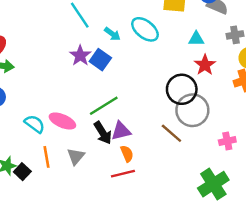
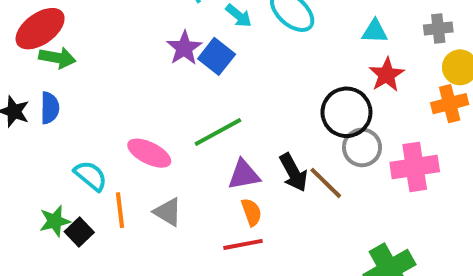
gray circle: (192, 110) -> (362, 147), size x0.7
cyan semicircle: (35, 124) -> (91, 176), moved
black arrow: (103, 133) -> (293, 172), moved
pink cross: (227, 141) -> (415, 167), moved, size x1.6
gray triangle: (76, 156) -> (168, 212), turned -42

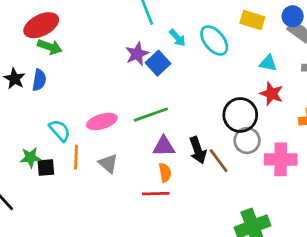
red star: (387, 75) -> (272, 94), turned -30
pink ellipse: (149, 153) -> (102, 121), turned -52
black square: (79, 232) -> (46, 167), turned 30

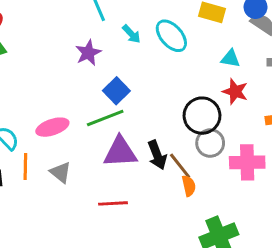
blue square: (158, 63) -> (116, 91), moved
purple triangle: (164, 146) -> (120, 152), size x1.4
orange semicircle: (165, 173) -> (189, 186), moved

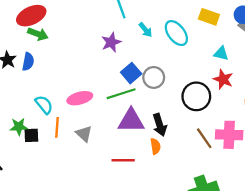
gray circle: (210, 143) -> (154, 77), moved
brown line: (180, 166) -> (204, 138), moved
orange semicircle: (189, 186) -> (155, 146), moved

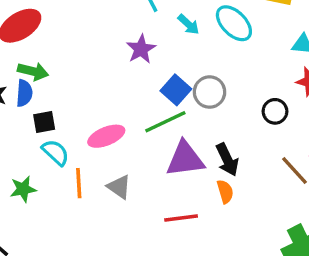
green arrow: (38, 34) -> (33, 71), moved
black circle: (196, 96) -> (275, 111), size x0.6
black square: (31, 135) -> (44, 122), moved

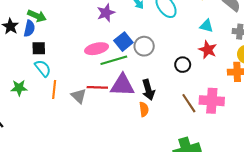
pink ellipse: (106, 136) -> (97, 49), moved
red line: (181, 218) -> (97, 87), moved

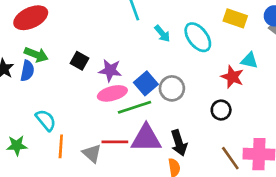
purple star: (106, 13) -> (110, 70), moved, turned 30
black square: (39, 48) -> (80, 61), moved, turned 32
red star: (208, 50) -> (232, 77), moved

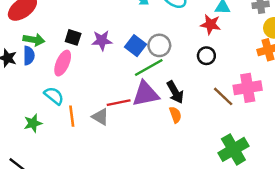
pink ellipse: (112, 93) -> (63, 63), moved, turned -40
green line: (134, 107) -> (149, 67), moved

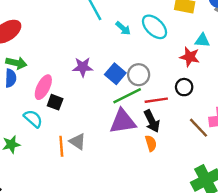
black square: (73, 37) -> (55, 102), moved
red line: (119, 103) -> (156, 100), moved
orange line: (72, 116) -> (61, 146), moved

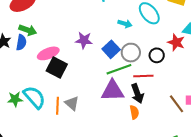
cyan arrow: (123, 28) -> (125, 24), moved, turned -32
pink ellipse: (43, 87) -> (48, 53), turned 35
black circle: (184, 87) -> (157, 55), moved
black square: (55, 102) -> (57, 67), size x1.5
cyan semicircle: (33, 119) -> (34, 97), moved, size x1.4

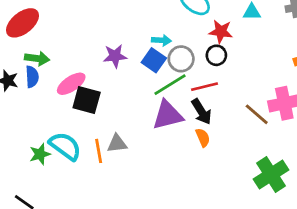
cyan arrow: (125, 24) -> (161, 40), moved
red star: (176, 42) -> (221, 32), moved
gray triangle: (72, 103) -> (117, 144), turned -35

